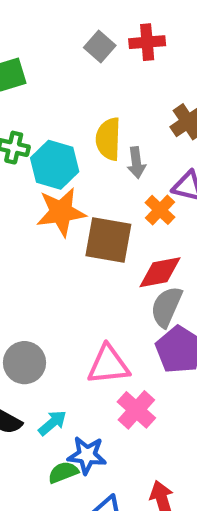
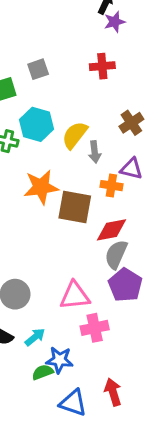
gray square: (100, 46) -> (38, 69), moved, turned 30
yellow semicircle: (108, 139) -> (75, 135), turned 36
cyan hexagon: (55, 165) -> (36, 124), moved
orange cross: (160, 210) -> (111, 186), turned -35
pink cross: (136, 410) -> (95, 328), turned 36

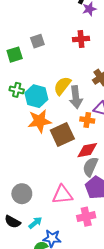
cyan hexagon: (36, 124) -> (36, 96), moved
gray arrow: (95, 152) -> (76, 97), size x1.5
brown square: (75, 207) -> (62, 135), turned -35
pink cross: (95, 328) -> (86, 217), moved

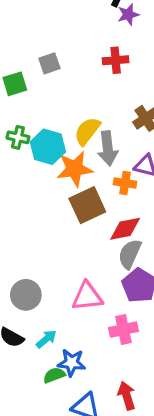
orange star: (40, 121) -> (75, 169), moved

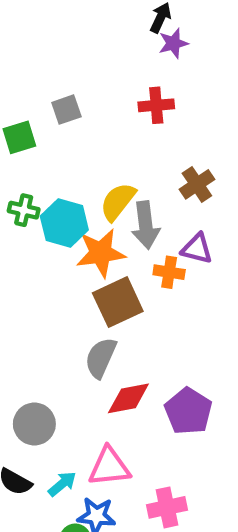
red diamond: (125, 229) -> (128, 398), moved
gray semicircle: (130, 254) -> (101, 358), moved
pink triangle: (87, 296) -> (109, 467), moved
pink cross: (123, 330) -> (167, 507), moved

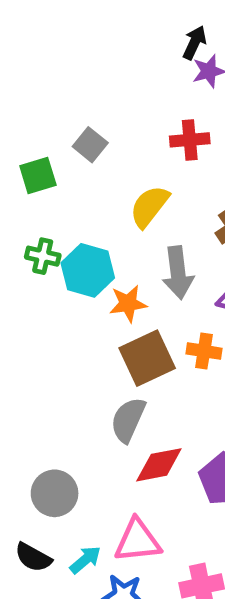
gray square: (66, 110) -> (90, 145), turned -32
yellow semicircle: (118, 202) -> (149, 206), moved
orange star: (101, 253) -> (128, 304), size x0.7
orange cross: (169, 272) -> (204, 351), moved

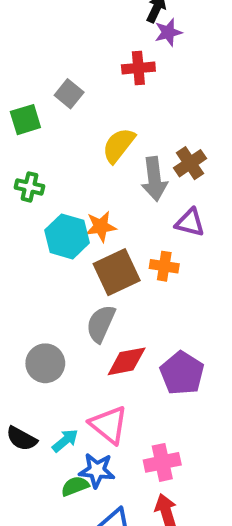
red cross: (190, 140) -> (138, 68), moved
cyan hexagon: (88, 270) -> (67, 236), moved
gray arrow: (178, 273) -> (154, 179), moved
gray circle: (55, 493) -> (45, 363), moved
pink triangle: (138, 541) -> (109, 425), turned 45

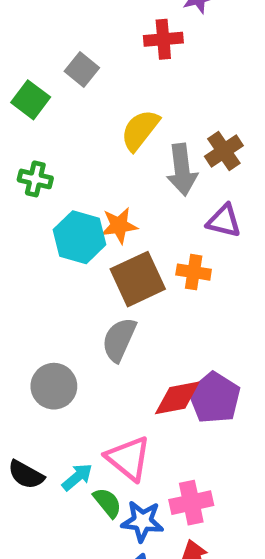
green square: (25, 120) -> (31, 100), turned -36
red diamond: (127, 361) -> (177, 398), moved
blue star: (97, 470) -> (142, 521), moved
green semicircle: (75, 486) -> (107, 503), moved, turned 72

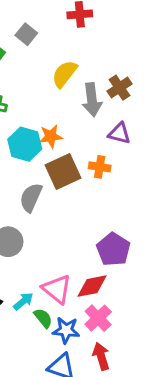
gray semicircle: (119, 340) -> (31, 197), moved
red diamond: (177, 398) -> (92, 286), moved
pink cross: (191, 503) -> (98, 318), turned -32

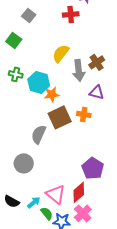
gray square: (26, 34) -> (29, 15), moved
cyan hexagon: (25, 144) -> (39, 82), moved
red diamond: (92, 286) -> (79, 192), turned -30

